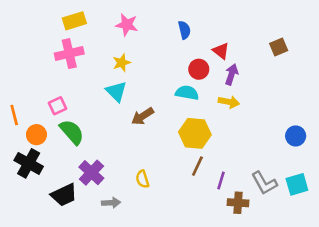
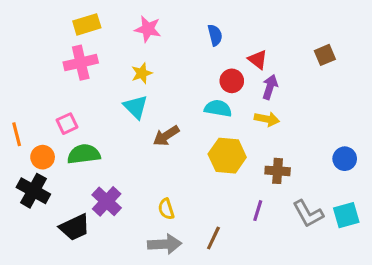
green semicircle: (72, 132) -> (84, 154), turned -56
brown line: (197, 166) -> (213, 238), moved
gray arrow: (111, 203) -> (165, 244), moved, size x1.5
brown cross: (238, 203) -> (278, 171), moved

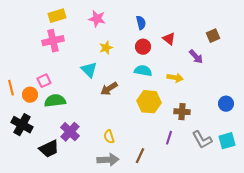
yellow star: (142, 73) -> (106, 48), moved
red circle: (232, 81) -> (143, 47), moved
purple arrow: (270, 87) -> (196, 57), moved, turned 119
orange circle: (43, 157) -> (30, 95), moved

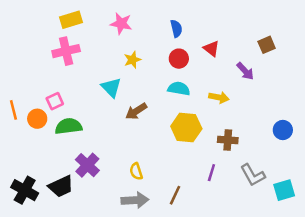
black cross: (22, 125) -> (25, 190), moved
cyan square: (227, 141) -> (284, 190), moved

